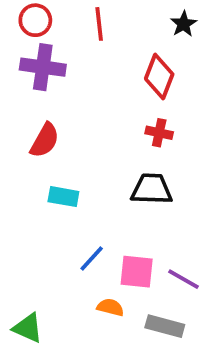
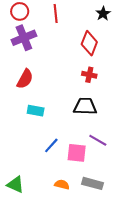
purple cross: (43, 67) -> (24, 38), turned -30
purple line: (184, 279) -> (98, 140), moved
orange semicircle: (110, 307) -> (62, 185), moved

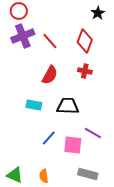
red line: (56, 14) -> (50, 41), moved, turned -36
red semicircle: (25, 79) -> (50, 75), moved
black trapezoid: (85, 106) -> (68, 106), moved
orange semicircle: (62, 185) -> (44, 176), moved, turned -112

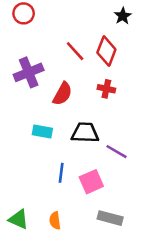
purple cross: (23, 36) -> (29, 72), moved
red line: (50, 41) -> (75, 51), moved
purple line: (93, 133) -> (116, 152), moved
blue line: (49, 138) -> (61, 173), turned -35
pink square: (73, 145) -> (91, 182), turned -30

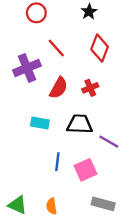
red circle: (24, 13) -> (36, 13), moved
black star: (123, 16) -> (89, 12), moved
red line: (75, 51) -> (56, 48), moved
red cross: (106, 89) -> (90, 88), moved, turned -35

